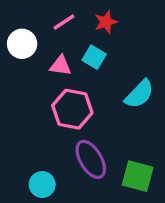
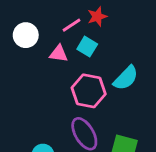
pink line: (64, 22) -> (71, 25), moved
pink hexagon: (72, 109) -> (89, 91), moved

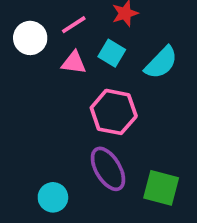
pink line: (71, 25) -> (74, 25), moved
cyan semicircle: (126, 78) -> (161, 63), moved

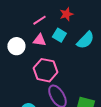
white circle: (30, 38) -> (16, 46), moved
pink hexagon: (114, 112) -> (45, 70), moved

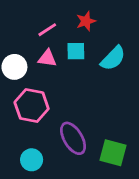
cyan square: (59, 35) -> (76, 51), turned -32
pink hexagon: (45, 70) -> (32, 105), moved

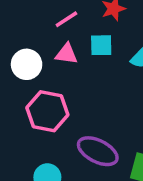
purple ellipse: (73, 138) -> (98, 151), turned -32

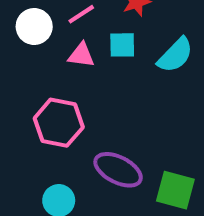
white circle: (27, 64) -> (34, 26), moved

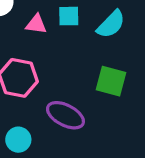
green square: (175, 190) -> (111, 81), moved

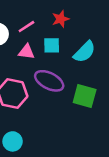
purple ellipse: (65, 115) -> (49, 81), moved

